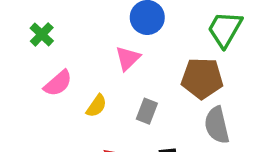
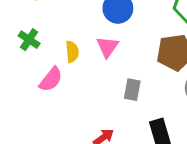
yellow semicircle: (96, 106) -> (72, 52), moved, turned -30

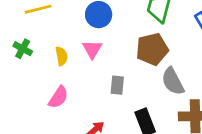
pink semicircle: (51, 79) -> (58, 97), moved

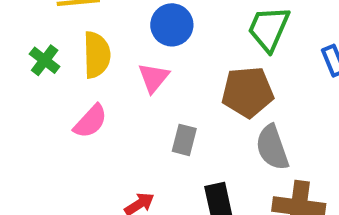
yellow semicircle: (61, 56) -> (97, 55), moved, size x1.5
pink semicircle: (58, 97) -> (90, 121), moved

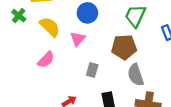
yellow semicircle: (97, 55) -> (50, 27), turned -45
green cross: (45, 60) -> (19, 16), moved

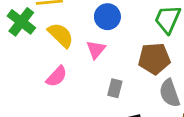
green cross: (19, 16) -> (21, 22), size x1.5

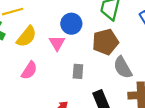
blue circle: (107, 17) -> (71, 24), moved
yellow semicircle: (61, 35) -> (26, 37), turned 95

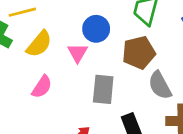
gray rectangle: (78, 71) -> (103, 89), size x1.5

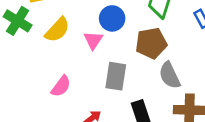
pink semicircle: (42, 87) -> (61, 86), moved

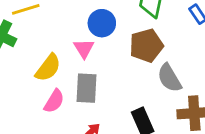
yellow semicircle: (57, 30) -> (48, 68), moved
gray rectangle: (116, 76) -> (87, 88), moved

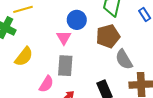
yellow semicircle: (48, 68) -> (24, 57), moved
pink semicircle: (54, 101) -> (46, 84), moved

